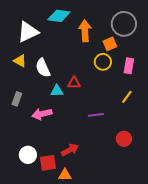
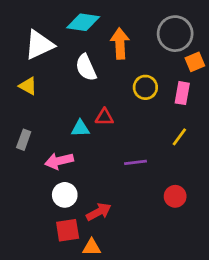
orange square: (110, 44) -> (195, 62), moved
white semicircle: (43, 68) -> (86, 68), moved
white circle: (28, 155) -> (65, 195), moved

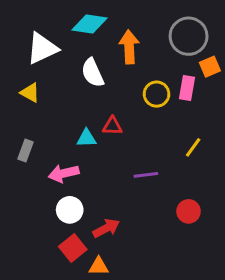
pink rectangle: (182, 93) -> (187, 88), moved
red square: (68, 230) -> (73, 248), turned -30

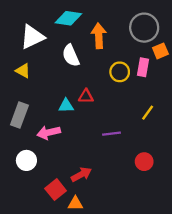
gray rectangle: (26, 150) -> (19, 115), size x1.5
white circle: (70, 210) -> (26, 160), moved

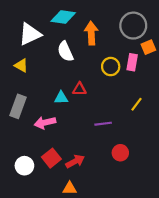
white circle: (26, 160) -> (24, 166), moved
red circle: (144, 162) -> (120, 153), moved
red square: (56, 190) -> (51, 158), moved

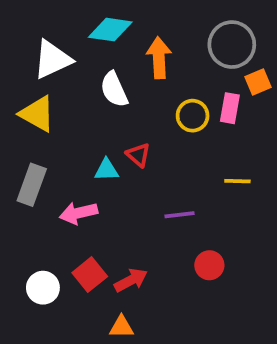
yellow triangle: (21, 65) -> (37, 114), size x1.5
red triangle: (79, 89) -> (138, 155), turned 40
yellow line: (137, 104) -> (237, 181), turned 56

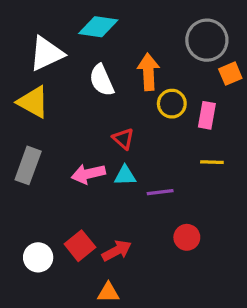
orange arrow: (159, 58) -> (148, 72), moved
pink rectangle: (230, 108) -> (207, 115), moved
cyan triangle: (107, 170) -> (125, 175), moved
pink arrow: (78, 213) -> (88, 174), moved

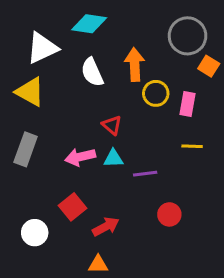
orange square: (230, 74) -> (209, 66), turned -35
red square: (80, 246) -> (72, 207), moved

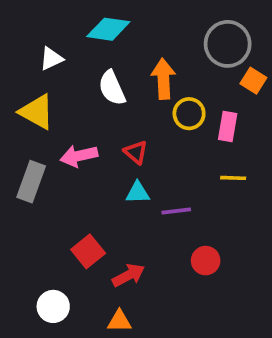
white triangle: (42, 48) -> (51, 59), size x0.6
pink arrow: (80, 157) -> (79, 156), moved
white circle: (35, 233) -> (53, 306), moved

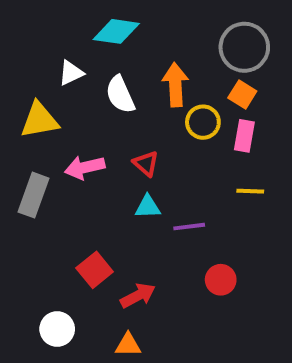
white triangle: (51, 59) -> (71, 73), moved
orange square: (253, 81) -> (242, 95), moved
yellow triangle: (37, 112) -> (39, 120), turned -39

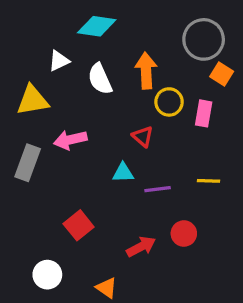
orange square: (242, 95) -> (222, 74), moved
red triangle: (146, 163) -> (143, 136), moved
yellow line: (250, 191) -> (209, 181), moved
red arrow: (138, 296) -> (141, 247), moved
orange triangle: (128, 345) -> (107, 288), turned 35

